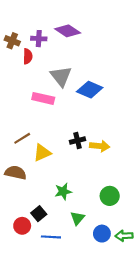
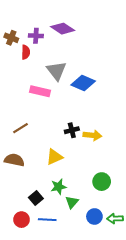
yellow triangle: (42, 153) -> (54, 157), moved
green star: (63, 191) -> (58, 187), moved
red circle: (22, 226) -> (22, 220), moved

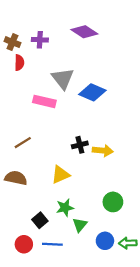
purple diamond: (63, 29) -> (84, 32), moved
red semicircle: (26, 52) -> (19, 63), moved

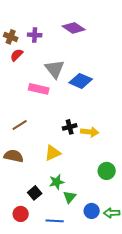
red semicircle: (19, 63) -> (17, 55), turned -136
green circle: (113, 202) -> (107, 171), moved
blue line: (52, 244) -> (55, 221), moved

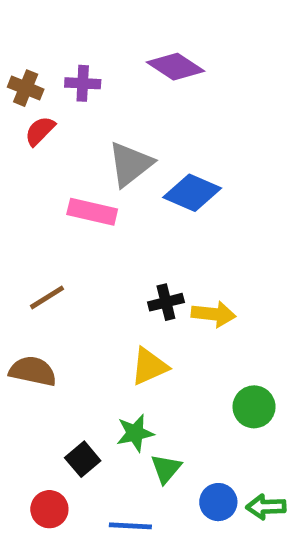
gray triangle: (55, 69) -> (130, 164), turned 30
yellow triangle: (53, 153) -> (149, 366), moved

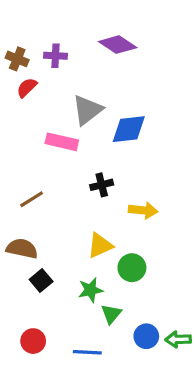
blue diamond: (192, 193) -> (129, 129), turned -30
black cross: (166, 302) -> (102, 185), moved
green circle: (254, 407) -> (132, 268), moved
black square: (83, 459) -> (41, 280), moved

